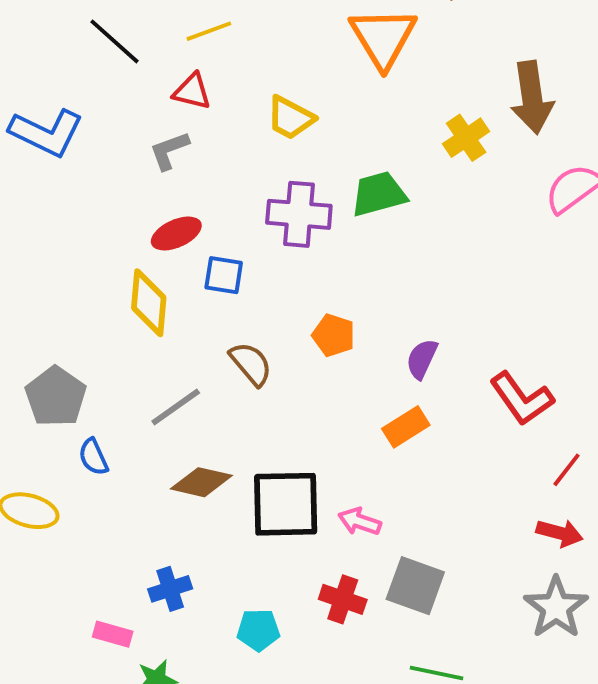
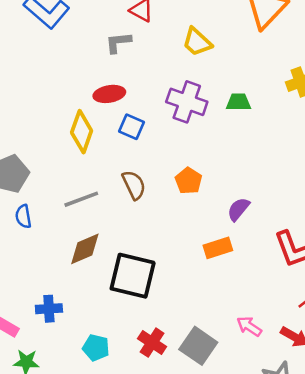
green trapezoid: (379, 194) -> (238, 102), size x0.7
brown diamond: (201, 482) -> (85, 249), turned -51
pink arrow: (360, 522) -> (249, 326), moved

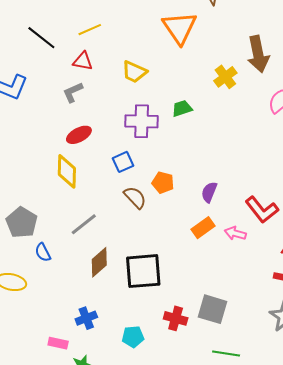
blue square: (131, 127) -> (123, 162), moved, turned -30
brown semicircle: (134, 185) -> (135, 197), moved
pink arrow: (249, 326) -> (235, 233), moved

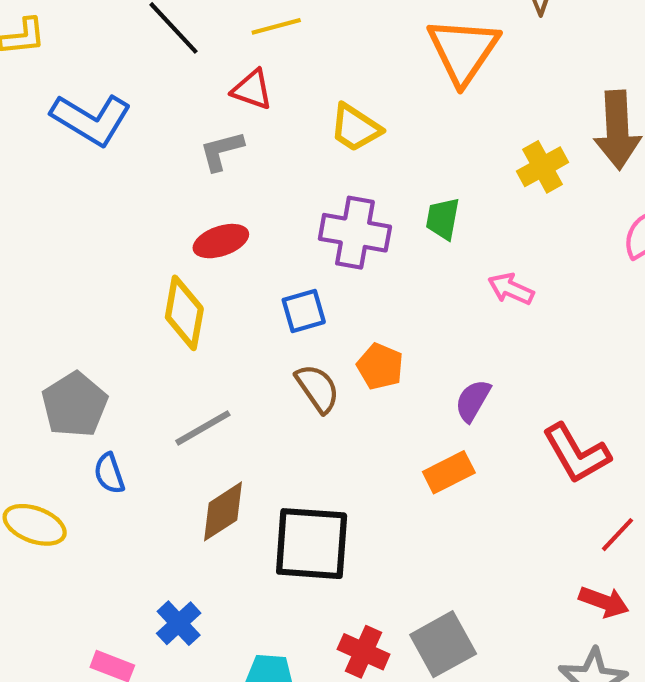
green trapezoid: (182, 108) -> (443, 219), turned -70
pink arrow: (235, 233) -> (511, 289), moved
gray square: (213, 309) -> (443, 644), turned 36
blue cross: (86, 318) -> (179, 623), turned -30

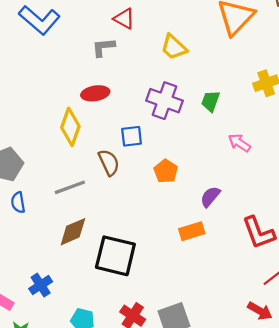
brown semicircle: (318, 388) -> (109, 162), moved

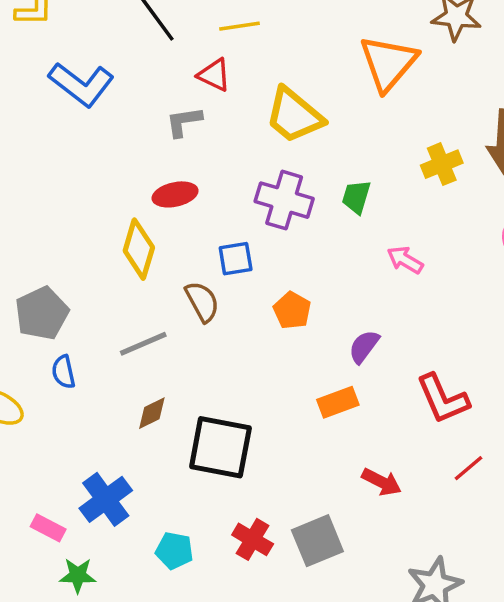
yellow trapezoid: (174, 47) -> (294, 115), size x1.4
brown diamond: (73, 232) -> (152, 413), size x0.7
blue cross: (41, 285) -> (106, 499), size x1.4
red arrow: (260, 311) -> (381, 482), moved

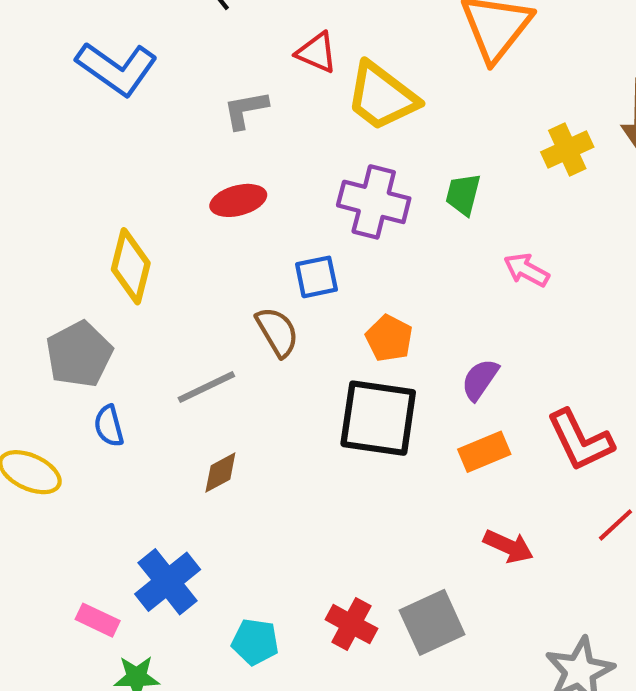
red triangle: (214, 75) -> (317, 53), moved
yellow diamond: (139, 249) -> (131, 266), moved
orange rectangle: (338, 402) -> (484, 452), moved
black square: (220, 447) -> (378, 418), moved

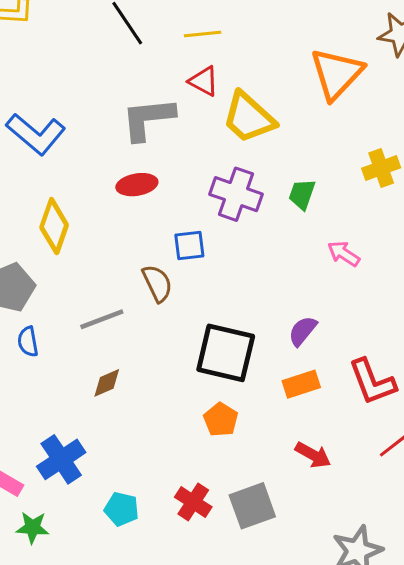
blue L-shape: (117, 69) -> (36, 134), moved
gray L-shape: (246, 110) -> (148, 119), size x1.6
orange pentagon: (389, 338) -> (221, 420), moved

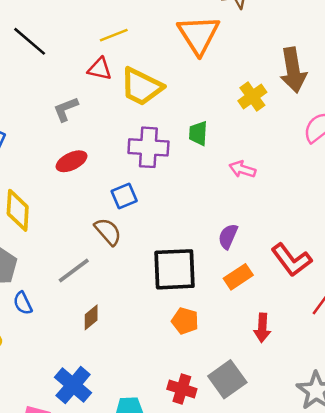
yellow line: (203, 34) -> (114, 35), moved
gray L-shape: (148, 119) -> (66, 109), size x0.6
red arrow: (313, 455) -> (262, 328), turned 80

